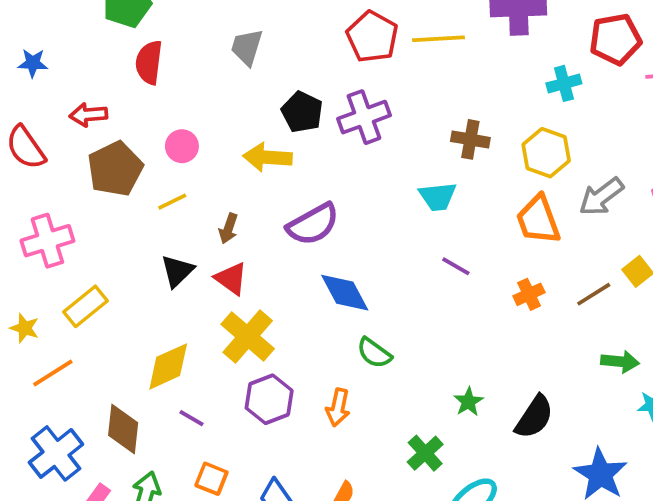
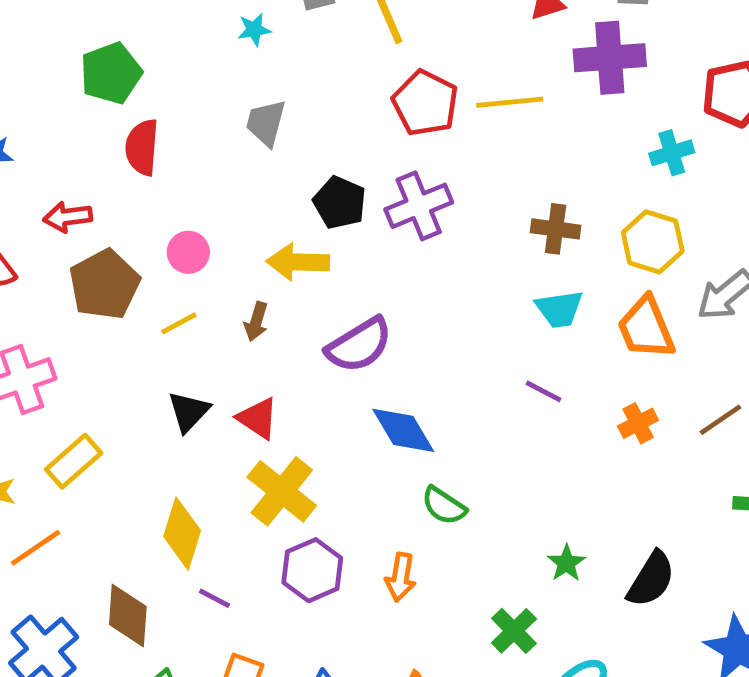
cyan trapezoid: (438, 197) -> (559, 309), moved
brown arrow: (228, 229) -> (256, 322), moved
yellow diamond: (168, 366) -> (182, 534), turned -46

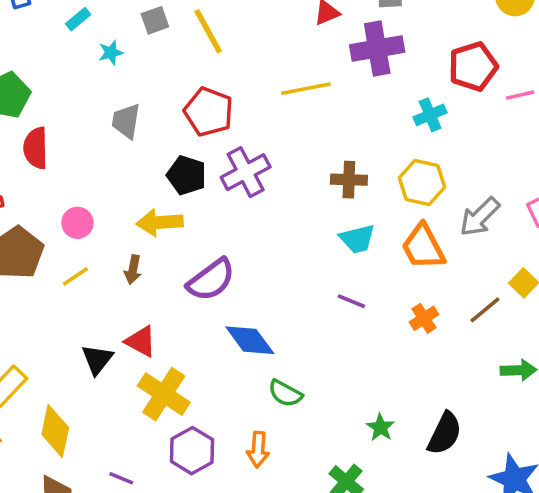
red pentagon: (425, 103) -> (209, 112), moved
black triangle: (189, 411) -> (97, 359), moved
yellow diamond: (182, 534) -> (55, 431), moved

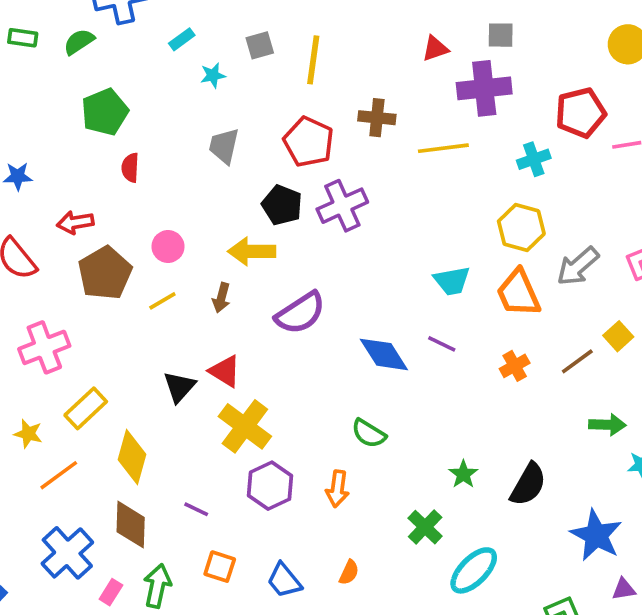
yellow line: (208, 31) -> (313, 60), turned 33
yellow line: (306, 89) -> (443, 148), moved
red semicircle: (36, 148) -> (130, 168), size x0.7
brown cross: (349, 180) -> (377, 118), moved
blue diamond: (250, 340) -> (384, 354), moved

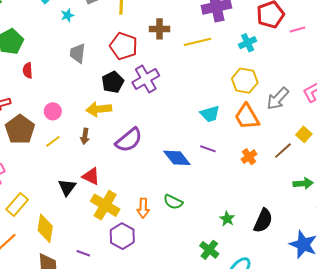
black pentagon: (282, 205) -> (113, 82), turned 30
orange arrow: (337, 489) -> (143, 208), moved

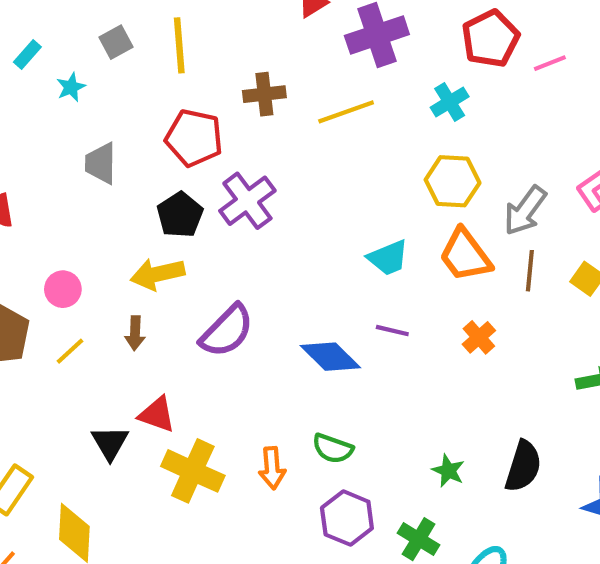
brown line: (283, 151) -> (530, 271), moved, turned -36
purple hexagon: (122, 236) -> (347, 518), moved

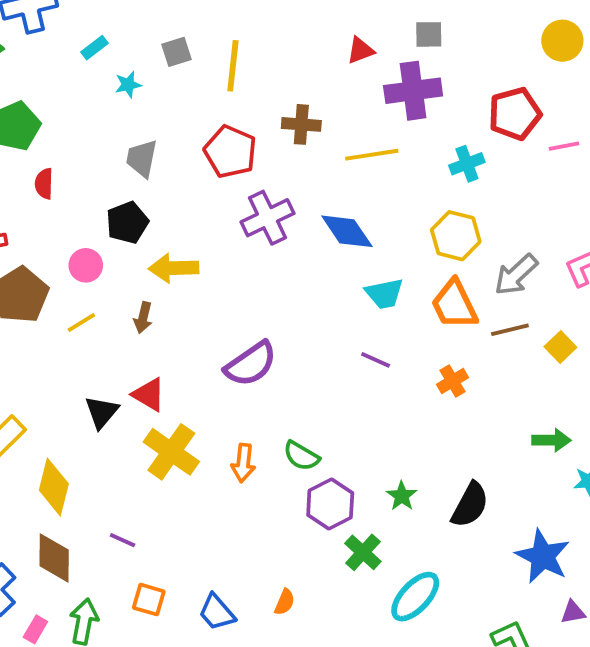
black pentagon: (180, 215) -> (127, 222), moved
brown line: (530, 271) -> (510, 330), turned 60
purple semicircle: (227, 331) -> (251, 364), moved
blue diamond: (330, 357) -> (347, 231), moved
purple hexagon: (347, 518) -> (330, 504), moved

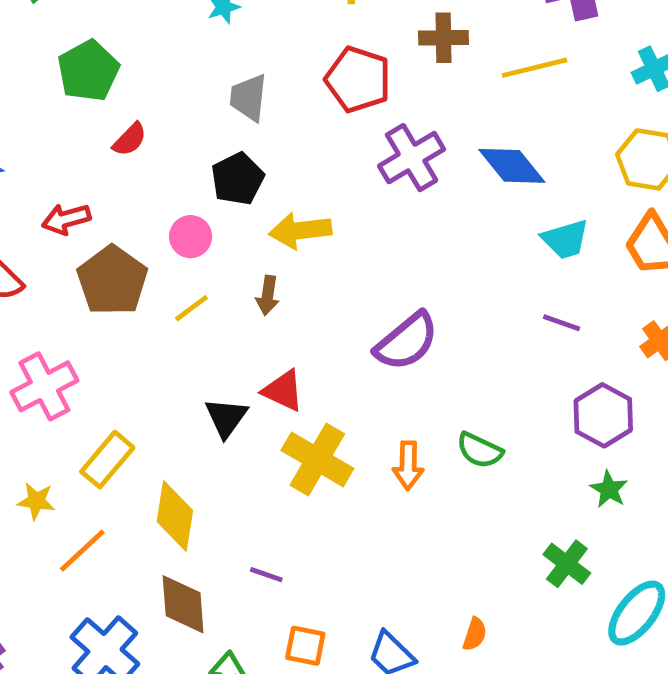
red semicircle: (44, 184) -> (130, 140), turned -132
purple hexagon: (330, 504) -> (603, 415), moved

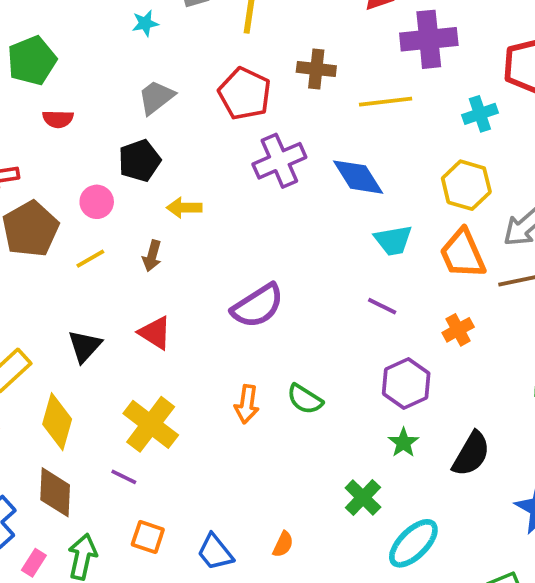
gray trapezoid: (249, 97) -> (156, 97), turned 39
red semicircle: (130, 140) -> (58, 119), turned 40
yellow arrow: (300, 231) -> (184, 208), size x0.7
black triangle: (226, 418) -> (85, 346), moved
yellow cross: (317, 459) -> (151, 424), moved

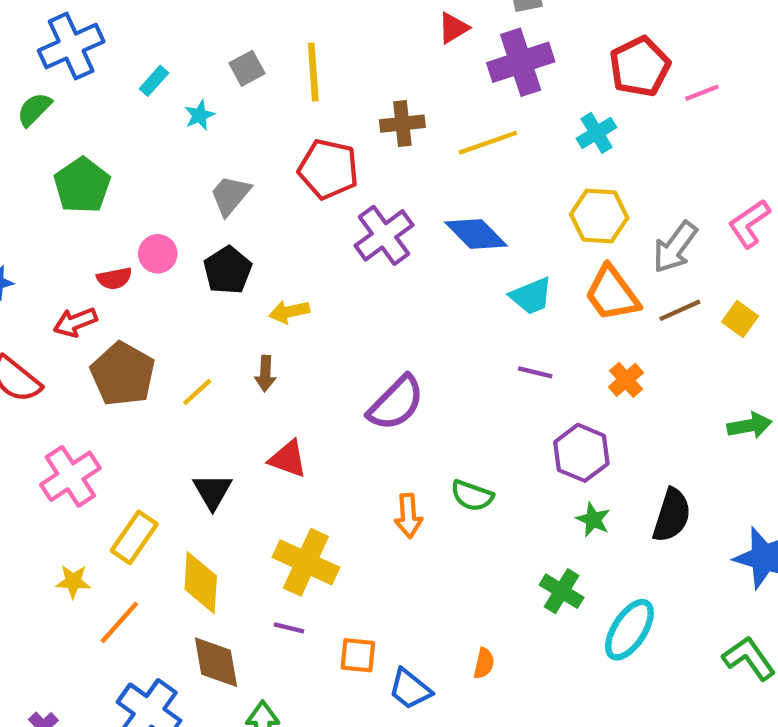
red semicircle: (58, 119) -> (114, 278), moved
pink circle: (97, 202) -> (158, 254), moved
orange square: (148, 537) -> (358, 655), moved

